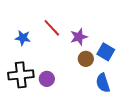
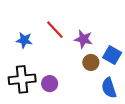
purple star: (79, 37) -> (83, 39), turned 30

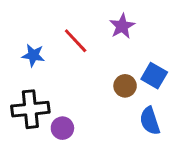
purple star: (83, 39) -> (122, 26), moved, turned 30
purple circle: (50, 84) -> (62, 128), moved

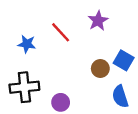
purple circle: (62, 128) -> (61, 102), moved

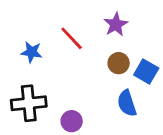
brown circle: (100, 69) -> (119, 63), moved
blue semicircle: (120, 97) -> (127, 103), moved

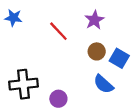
blue star: (32, 52) -> (13, 18), moved
blue semicircle: (127, 103) -> (103, 84), turned -30

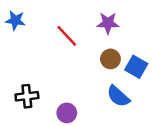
purple star: (94, 20) -> (108, 23), turned 30
black cross: (24, 84) -> (27, 96), size x0.7

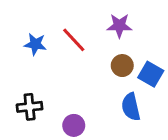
blue star: (15, 20) -> (35, 44), moved
blue semicircle: (118, 96) -> (131, 107), turned 35

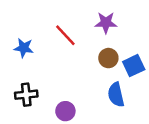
blue star: (35, 44) -> (24, 48), moved
blue square: (151, 74) -> (134, 66), turned 35

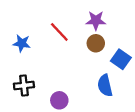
brown circle: (108, 58) -> (96, 43), moved
blue square: (134, 66) -> (121, 59), turned -30

